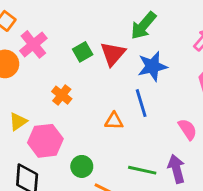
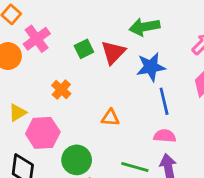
green arrow: (143, 26) -> (144, 27), turned 36
blue line: (141, 103) -> (164, 101), moved
pink semicircle: (188, 129) -> (165, 136), moved, turned -55
green circle: (82, 166) -> (77, 160), size x1.4

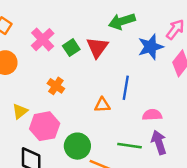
pink cross: (37, 39) -> (43, 40), moved
blue star: (151, 67) -> (151, 47), moved
blue line: (164, 101) -> (126, 88), moved, turned 30

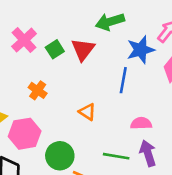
blue line: (126, 88) -> (123, 80), moved
orange triangle: (102, 105) -> (87, 112), turned 35

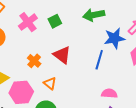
green square: (55, 49) -> (55, 21), moved
red triangle: (83, 49) -> (62, 55), moved, turned -36
orange triangle: (87, 112) -> (50, 83), moved

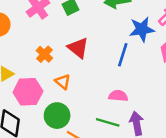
pink semicircle: (109, 93) -> (118, 96), moved

